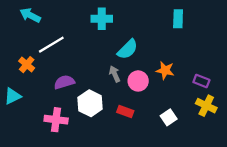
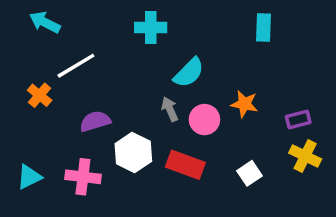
purple rectangle: (201, 81) -> (298, 120), turned -35
cyan triangle: (13, 96) -> (29, 177), moved
red rectangle: (125, 111) -> (185, 165), size x1.5

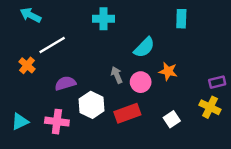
cyan semicircle: (189, 73) -> (144, 47), moved
purple rectangle: (298, 120) -> (217, 82), moved
red rectangle: (185, 165) -> (127, 113), turned -40

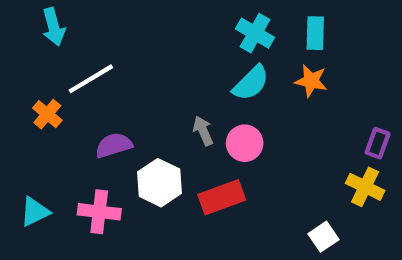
cyan arrow: (31, 15) -> (54, 27), turned -132
cyan cross: (104, 19) -> (255, 33), moved, turned 30
orange star: (168, 71) -> (311, 81), moved
purple rectangle: (217, 82) -> (378, 143), turned -56
white square: (172, 119) -> (324, 237), moved

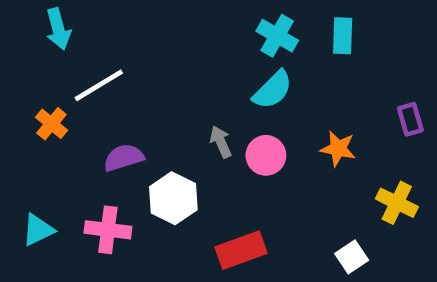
orange star: (311, 81) -> (338, 149), moved
purple rectangle: (378, 143) -> (410, 119), moved, turned -36
red rectangle: (222, 197) -> (241, 250), moved

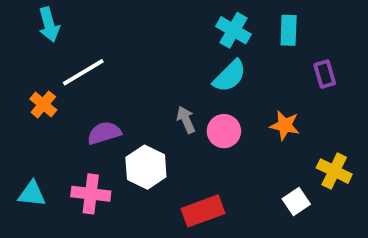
purple rectangle: (410, 119) -> (325, 74), moved
cyan triangle: (38, 230) -> (32, 194), turned 32
white square: (352, 257) -> (296, 201), moved

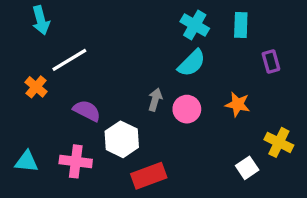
gray arrow: (186, 120) -> (155, 100), turned 40
purple semicircle: (104, 133) -> (87, 111), turned 44
red rectangle: (203, 211) -> (149, 176), moved

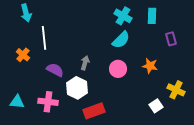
white line: (69, 60) -> (44, 38), turned -65
gray arrow: (155, 100) -> (85, 63), moved

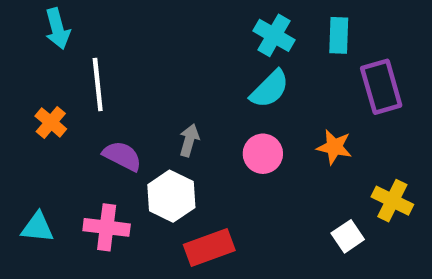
purple rectangle: (171, 39) -> (381, 87), size x1.6

